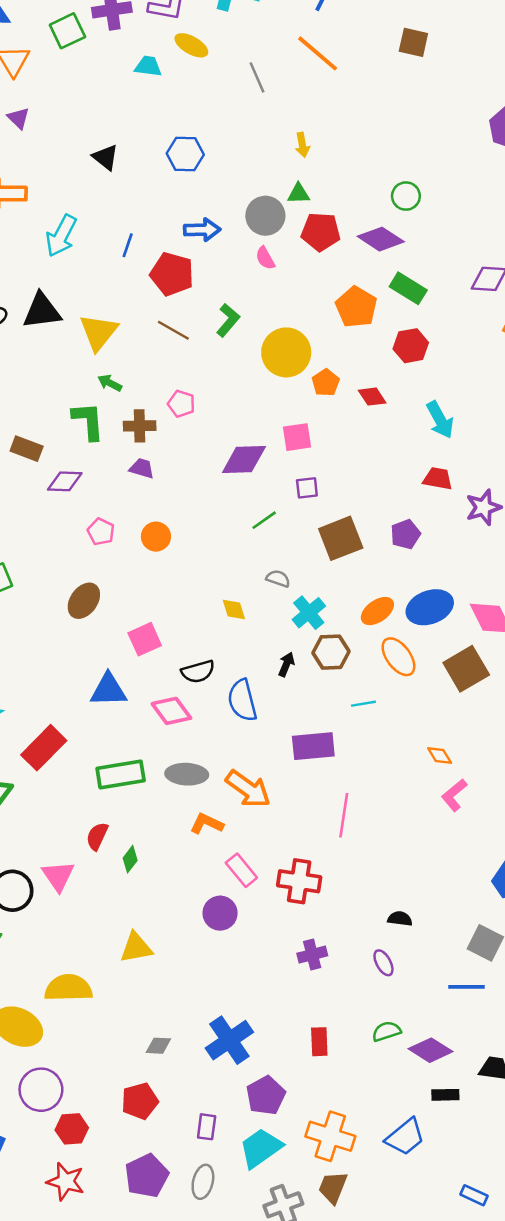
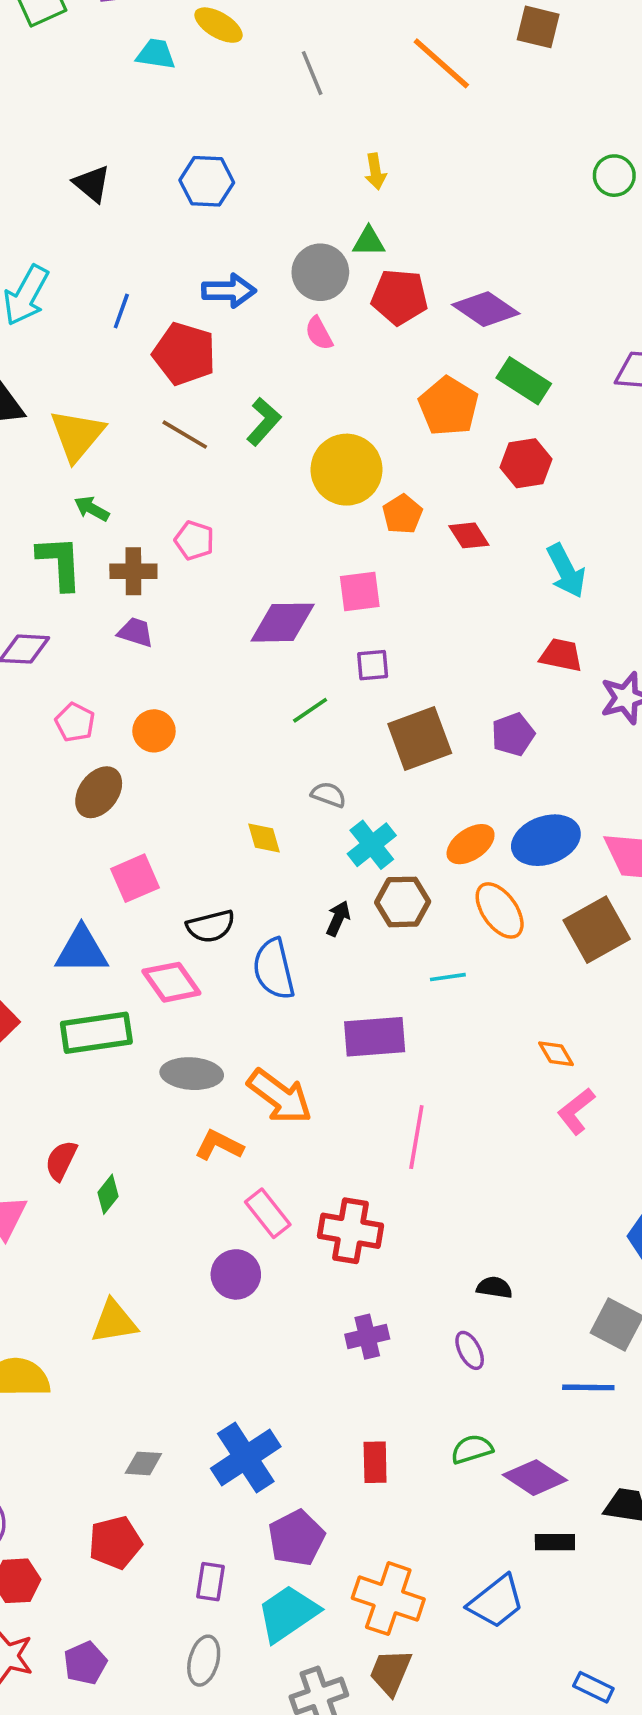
orange line: (318, 53) -> (441, 63), moved
green circle: (406, 196) -> (614, 176), moved
brown ellipse: (84, 601) -> (99, 792), moved
green rectangle: (121, 775) -> (96, 1033), moved
purple pentagon: (147, 1176) -> (85, 1663), moved, size x0.7

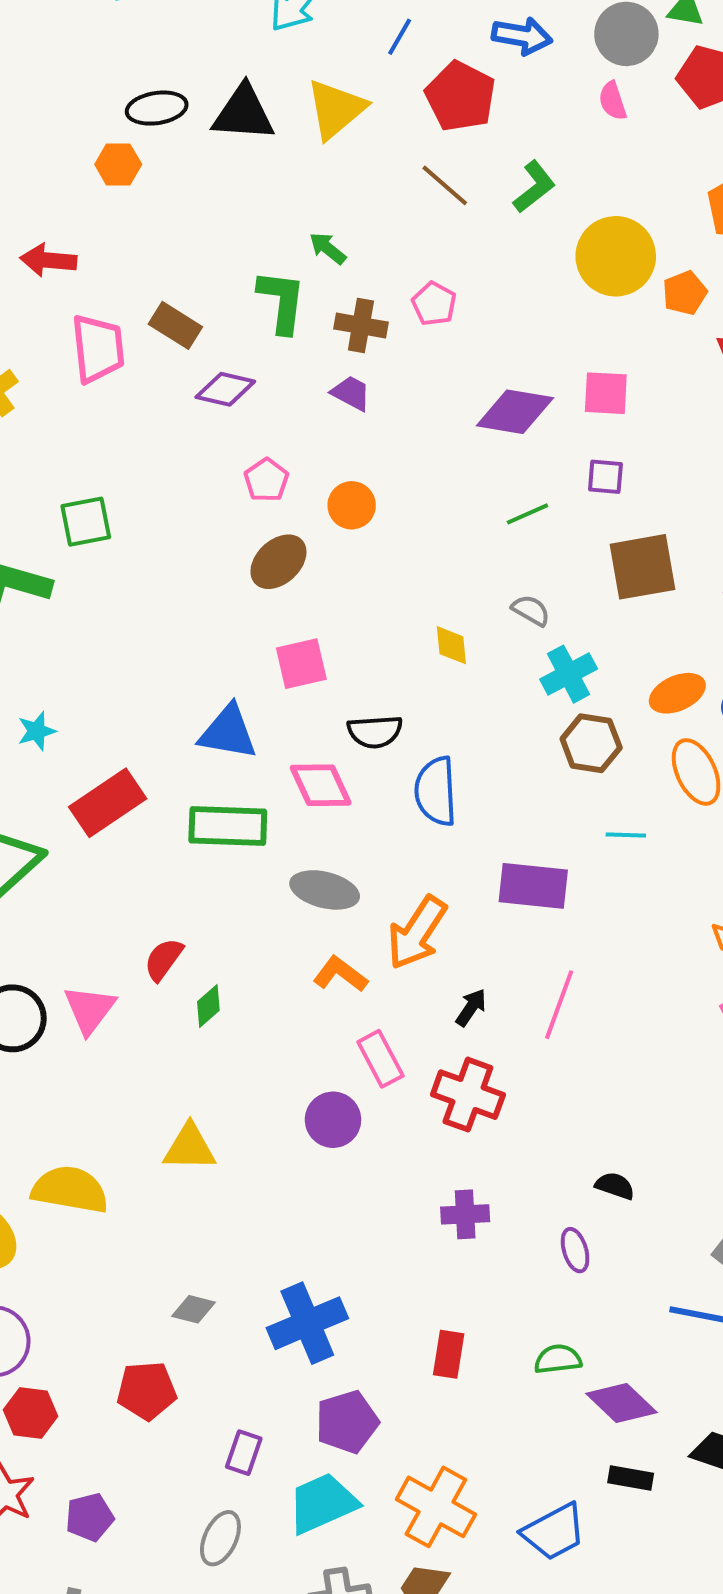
yellow triangle: (77, 435) -> (336, 109), moved
orange pentagon: (402, 514) -> (685, 293), moved
black arrow: (338, 918) -> (471, 1007), moved
orange arrow: (280, 1096) -> (417, 933), turned 76

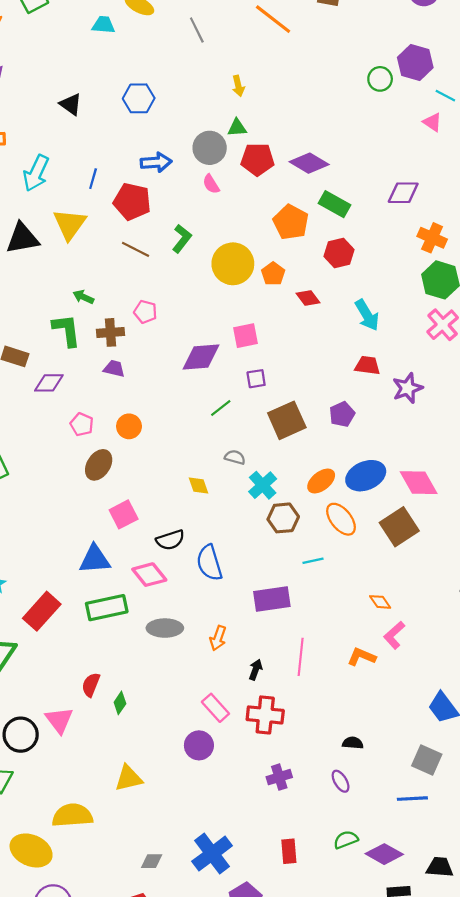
orange arrow: (417, 933) -> (218, 638), size x0.6
orange L-shape: (340, 974) -> (362, 657), moved

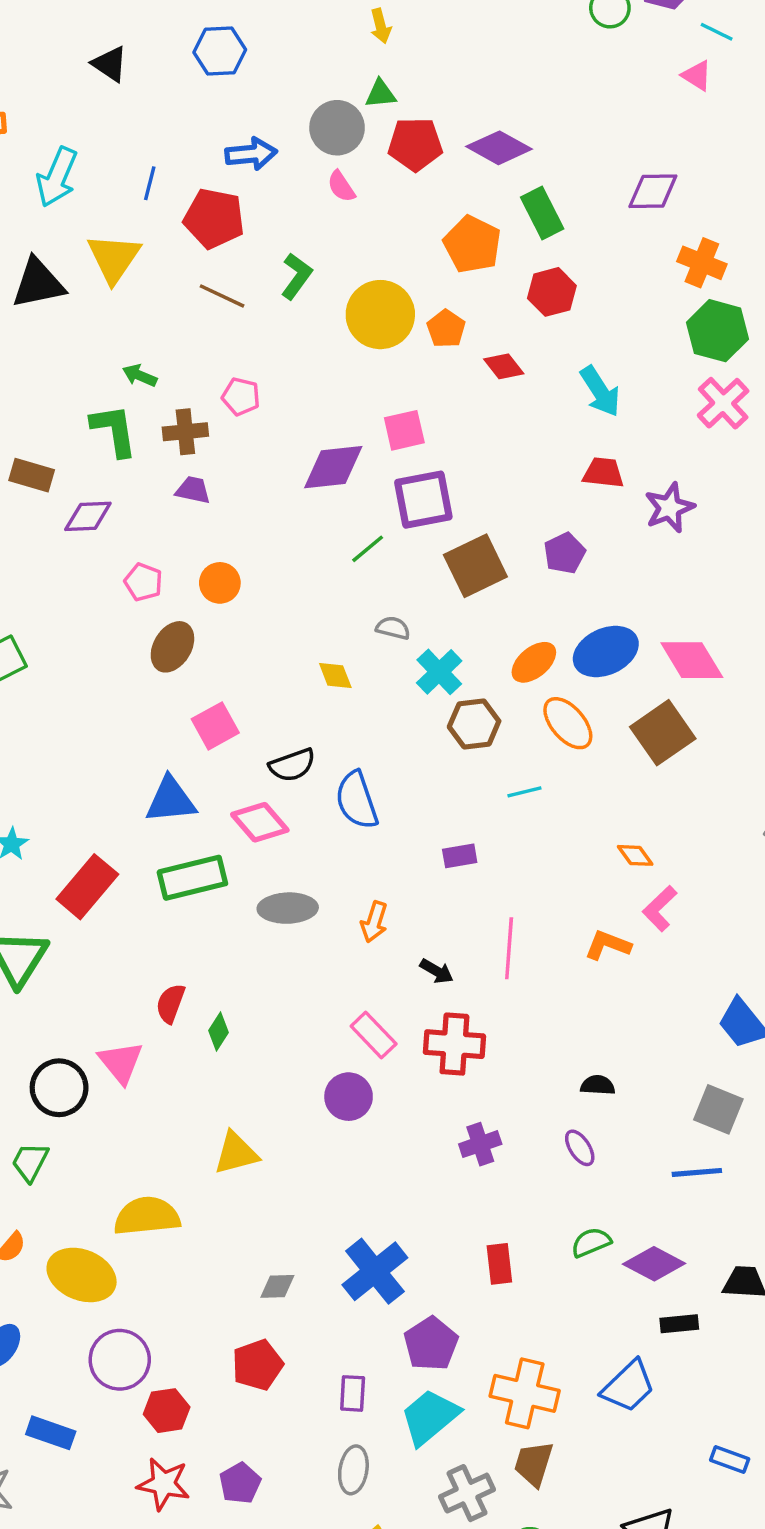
green rectangle: (334, 204) -> (542, 213), turned 36
purple square: (256, 379) -> (423, 500), size x1.8
purple rectangle: (272, 599) -> (460, 856), size x0.6
black arrow: (256, 670) -> (437, 971), turned 102

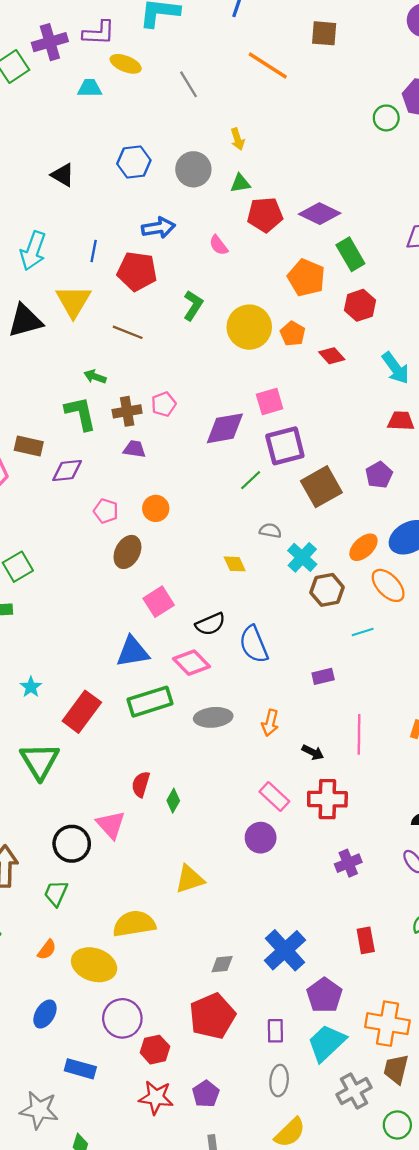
gray circle: (337, 128) -> (193, 169), moved
brown line: (222, 296) -> (128, 332), moved
pink pentagon: (241, 397) -> (164, 404), moved, turned -30
red pentagon: (258, 1365) -> (212, 1016), size x1.4

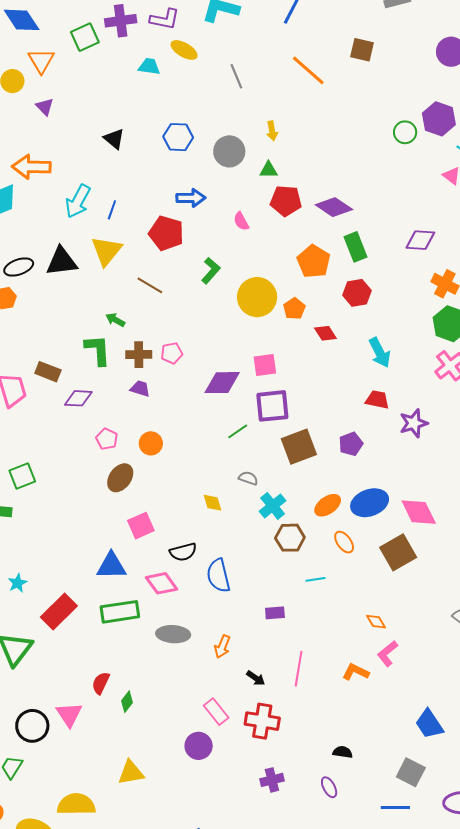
blue line: (94, 251) -> (112, 210), moved
orange ellipse: (388, 585) -> (344, 542), size x0.7

